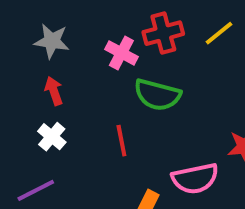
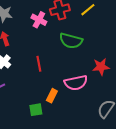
green semicircle: (157, 95) -> (71, 41), moved

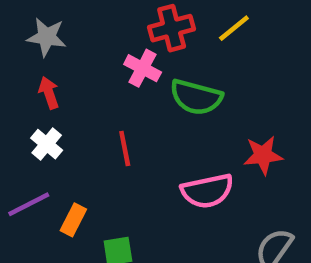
pink cross: (39, 20) -> (143, 68), moved
orange rectangle: (52, 96) -> (73, 220), moved

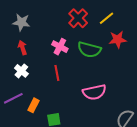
red cross: (172, 28) -> (78, 18), turned -30
pink cross: (143, 68) -> (60, 47), moved
red star: (263, 155) -> (118, 40), moved

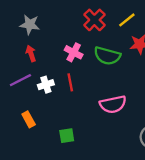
white cross: (21, 71) -> (46, 85), moved, turned 32
purple line: (13, 98) -> (20, 80), moved
orange rectangle: (34, 105) -> (29, 119), moved, turned -56

